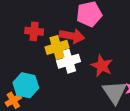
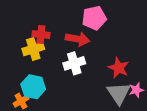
yellow cross: (57, 47) -> (33, 49), moved
red star: (102, 66) -> (119, 68), moved

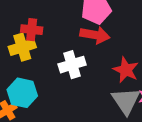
red arrow: (78, 39) -> (95, 35), moved

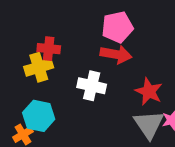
white cross: (72, 65) -> (92, 86), turned 30

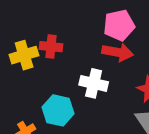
yellow cross: (39, 67) -> (24, 55), moved
cyan hexagon: (39, 116) -> (58, 110), moved

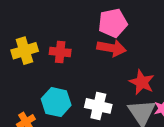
red cross: (51, 47) -> (60, 52), moved
white cross: (94, 83) -> (98, 106), moved

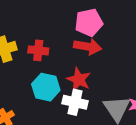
red star: (142, 82) -> (79, 80), moved
cyan hexagon: (56, 102) -> (46, 87), moved

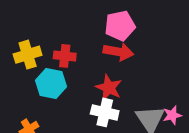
cyan hexagon: (46, 87) -> (51, 84), moved

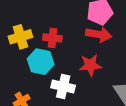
red star: (109, 88) -> (90, 65), turned -30
white cross: (105, 112) -> (63, 87), moved

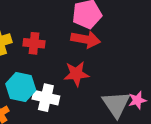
cyan hexagon: (41, 62) -> (21, 87), moved

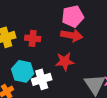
white cross: (46, 98) -> (42, 79), turned -30

